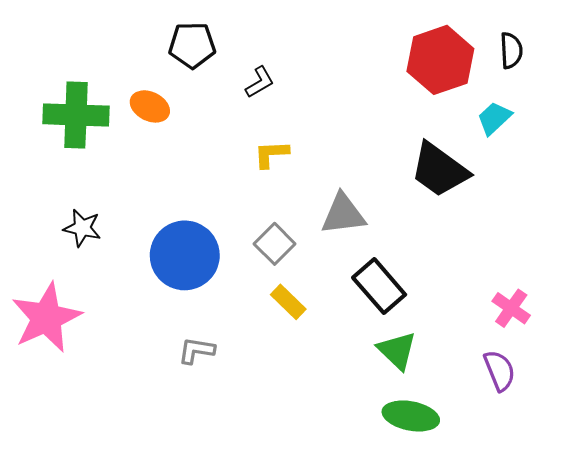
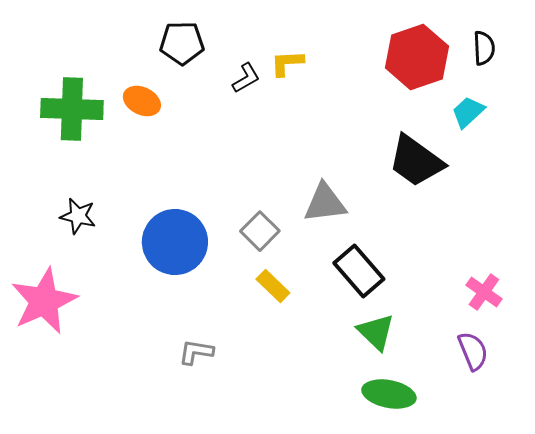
yellow L-shape: (271, 154) -> (287, 63), moved
gray L-shape: (196, 350) -> (196, 352), moved

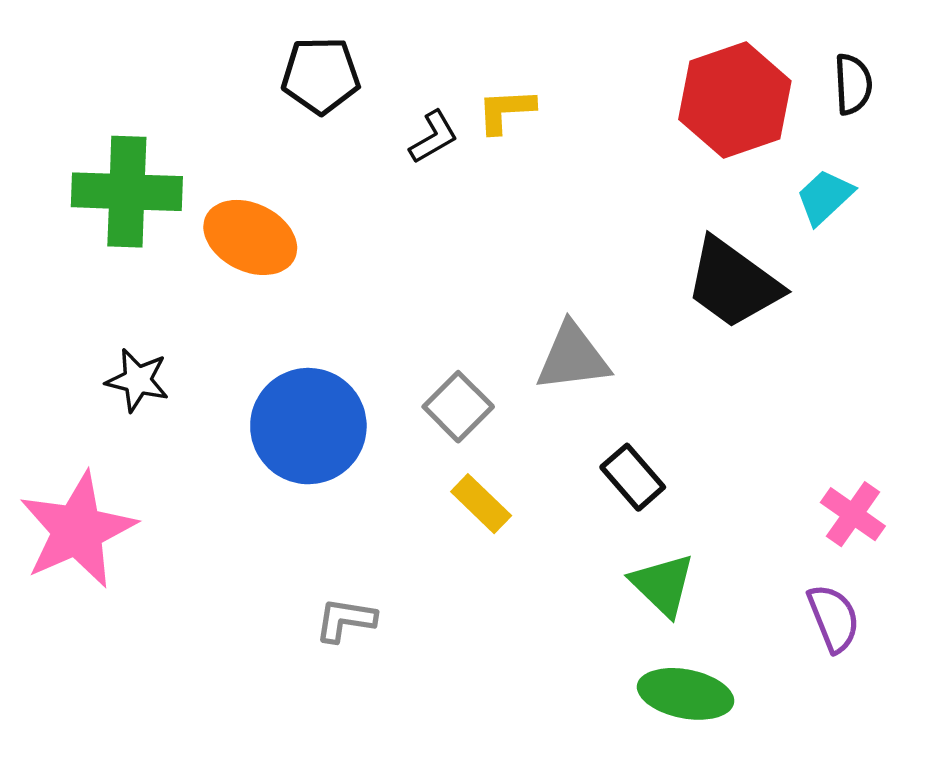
orange ellipse: (142, 101) -> (250, 237), moved, size x1.4
black rectangle: (359, 271) -> (633, 477), size x0.7

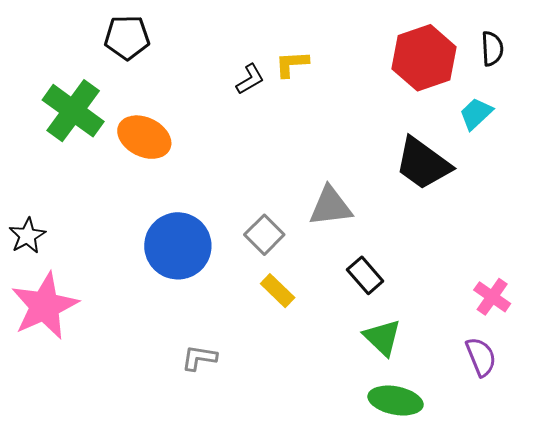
black pentagon: (321, 75) -> (127, 37), moved
green cross: (127, 192) -> (73, 111), turned 34
black star: (137, 380) -> (27, 236), moved, turned 30

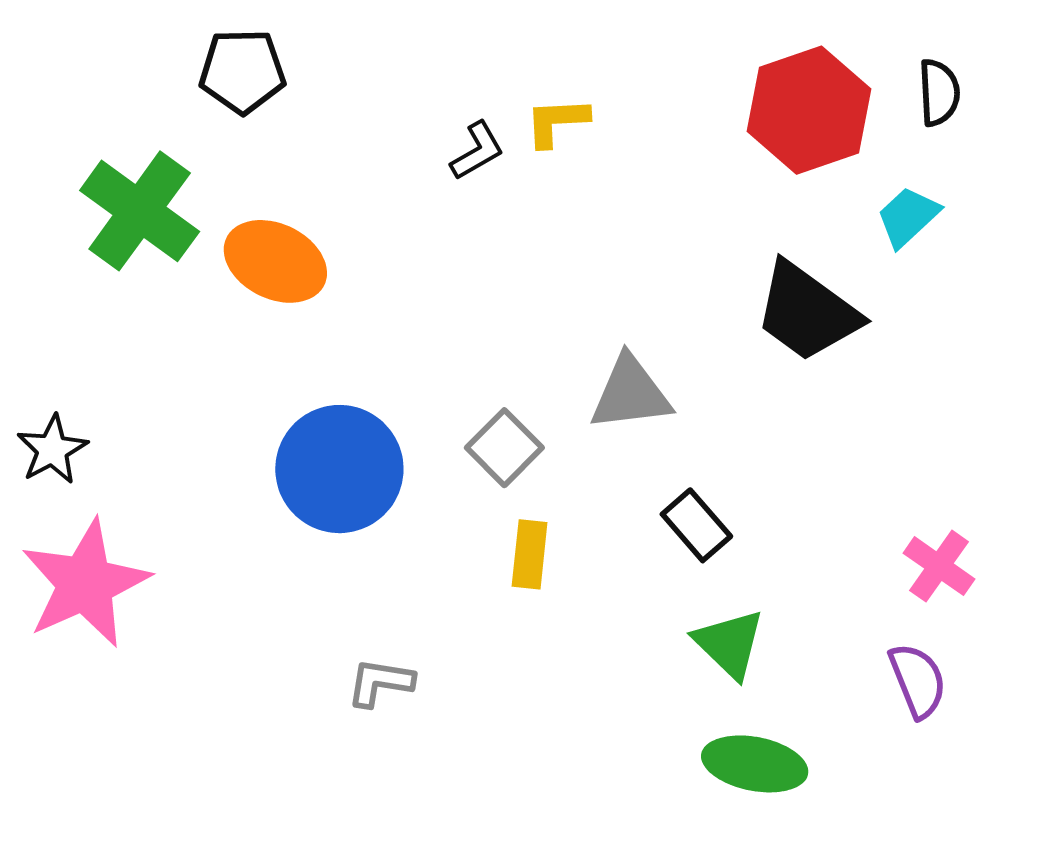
yellow rectangle: (278, 291) -> (530, 554), turned 52

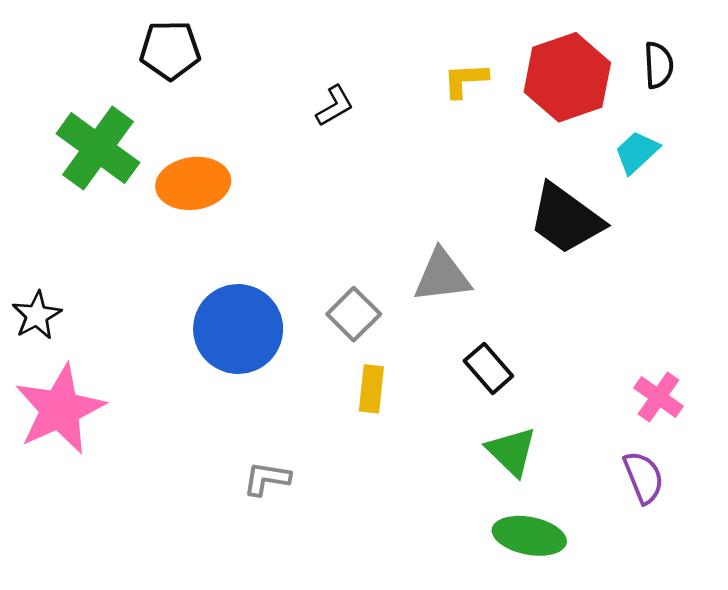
yellow L-shape: (557, 122) -> (465, 80), moved
orange ellipse: (275, 261) -> (193, 183), turned -34

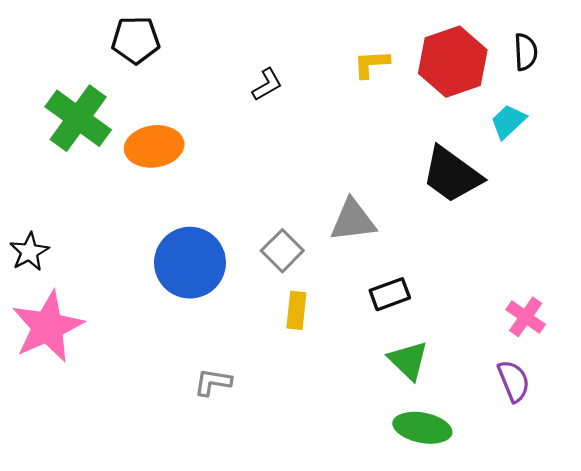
black rectangle: (488, 368) -> (390, 294), turned -69

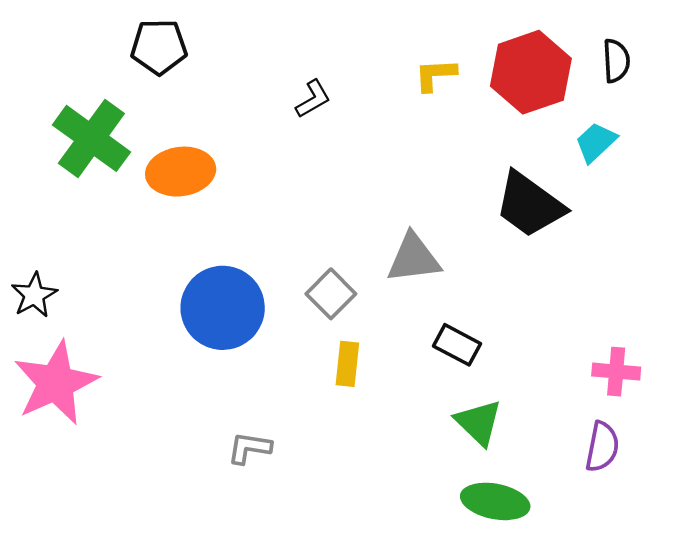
black rectangle: (390, 294) -> (457, 345), turned 48
pink cross: (526, 317) -> (616, 372), turned -30
purple semicircle: (514, 381) -> (602, 447), turned 33

